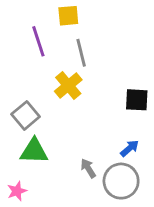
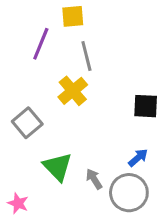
purple line: (38, 41) -> (41, 44), turned 40
green triangle: (34, 151) -> (58, 167), moved, turned 44
pink star: (17, 191) -> (18, 203), turned -30

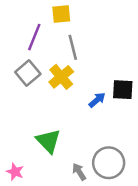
gray square: (27, 123) -> (28, 73), moved
blue arrow: (138, 158) -> (97, 100), moved
gray arrow: (94, 179) -> (79, 172), moved

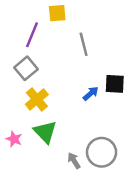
gray line: (73, 47) -> (84, 44), moved
yellow cross: (61, 77) -> (37, 99), moved
pink star: (15, 172) -> (14, 139), moved

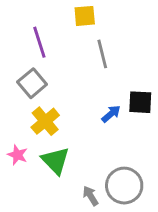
yellow square: (57, 13) -> (85, 16), moved
purple line: (32, 35) -> (39, 42), turned -40
pink star: (14, 139) -> (17, 155), moved

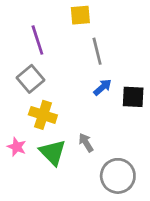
blue arrow: (111, 114) -> (103, 87), moved
yellow cross: (45, 121) -> (43, 115), turned -32
gray arrow: (91, 196) -> (86, 143), moved

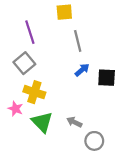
gray arrow: (86, 143) -> (74, 122), moved, turned -32
pink star: (17, 147) -> (15, 109), moved
gray circle: (118, 176) -> (94, 141), size x0.7

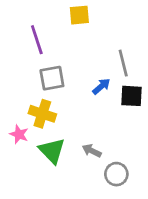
gray line: (78, 41) -> (123, 63), moved
gray square: (24, 63) -> (52, 78), moved, turned 30

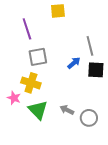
gray circle: (116, 174) -> (89, 118), moved

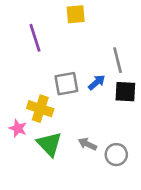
gray square: (38, 57) -> (66, 84), moved

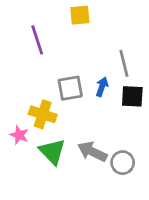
blue arrow: (97, 82) -> (102, 87), turned -30
gray arrow: (87, 144) -> (92, 152), size x1.5

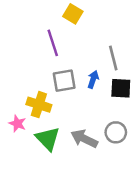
yellow square: (80, 15) -> (73, 14), turned 36
purple line: (37, 40) -> (53, 43), moved
gray circle: (123, 163) -> (116, 132), moved

